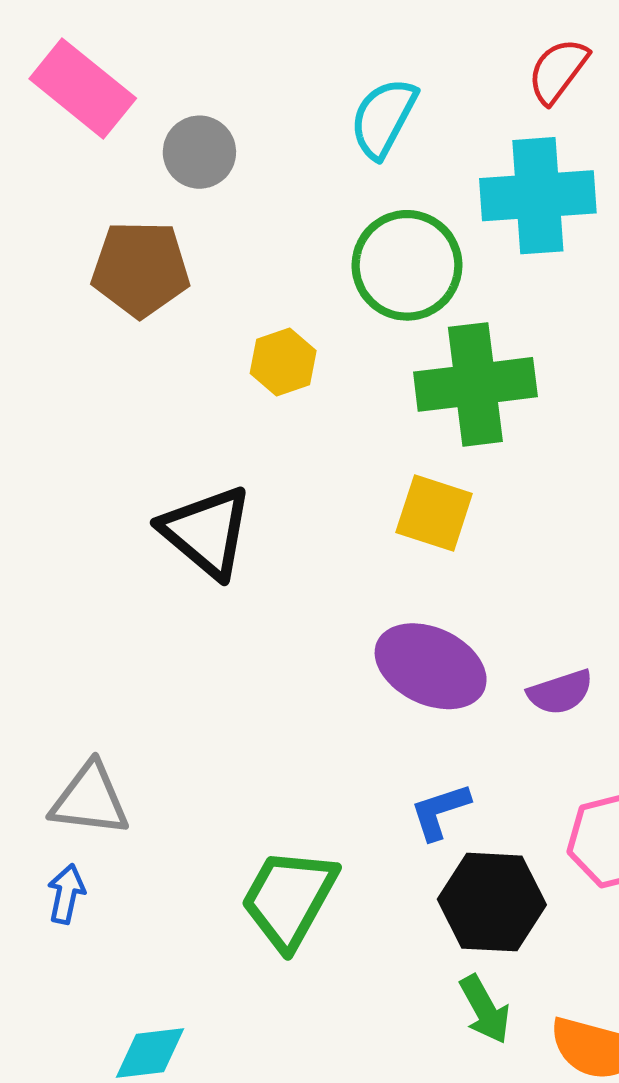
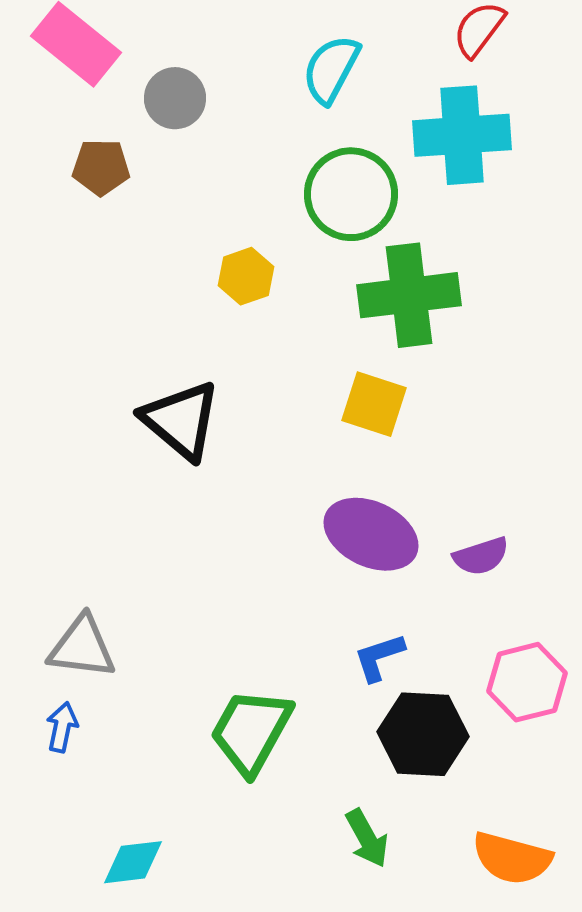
brown pentagon: (140, 269) -> (101, 167), moved, size x0.7
green arrow: (485, 1009) -> (367, 838), moved

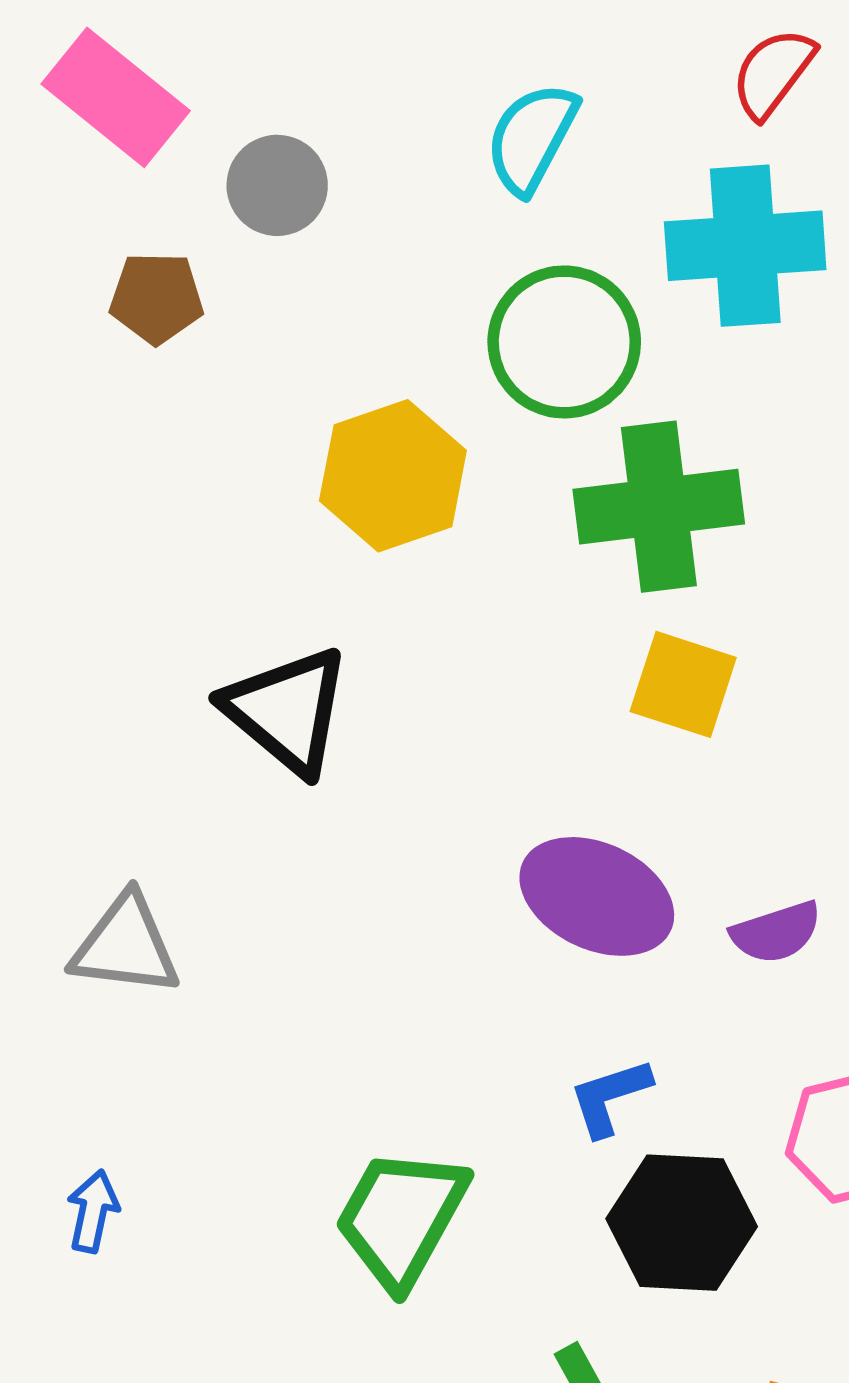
yellow hexagon: (246, 276) -> (393, 476), size x1.6
yellow square: (374, 404) -> (683, 684), moved
gray triangle: (82, 647) -> (125, 945), moved

